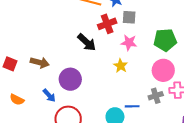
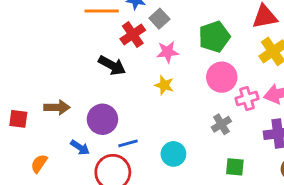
gray square: (129, 17) -> (159, 19), turned -32
gray cross: (156, 96) -> (221, 124), moved
orange semicircle: (17, 100) -> (39, 164), turned 112
blue line: (132, 106) -> (128, 143), moved

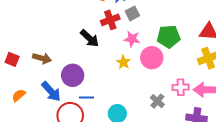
pink circle: (222, 77) -> (152, 58), moved
gray cross: (221, 124) -> (157, 101), turned -32
blue arrow: (80, 147) -> (51, 91), size x1.5

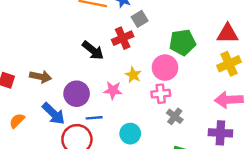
red cross: (110, 20) -> (123, 38), moved
pink star: (132, 39) -> (113, 90), moved
pink cross: (181, 87) -> (161, 94), moved

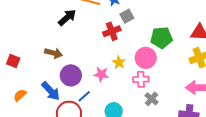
black arrow: (93, 50) -> (67, 18), moved, turned -84
brown arrow: (41, 77) -> (54, 53), moved
blue line: (94, 118) -> (84, 96), turned -40

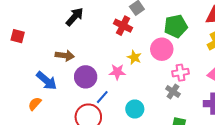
red cross: (112, 31) -> (123, 26), turned -36
red square: (13, 61) -> (18, 36), moved
pink cross: (141, 79) -> (181, 73), moved
blue arrow: (51, 91) -> (47, 81), moved

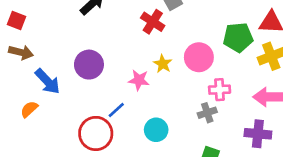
green pentagon: (176, 26) -> (238, 37), moved
brown arrow: (65, 56) -> (21, 52), moved
purple circle: (86, 77) -> (89, 65), moved
gray cross: (173, 91) -> (207, 113), turned 32

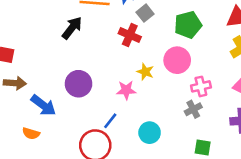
green pentagon: (238, 37) -> (188, 25), moved
orange semicircle: (29, 109) -> (31, 133), turned -112

